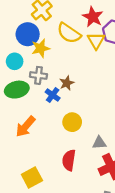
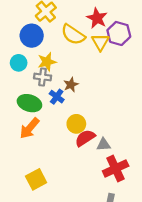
yellow star: (41, 48) -> (47, 62), moved
green ellipse: (17, 90) -> (29, 103), moved, turned 30
red semicircle: (69, 160) -> (85, 138), moved, turned 48

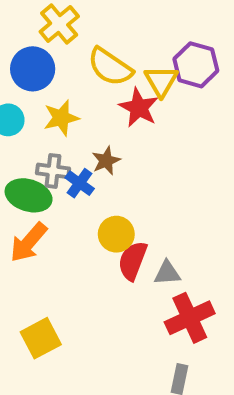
red star: (97, 18) -> (139, 108), moved
gray cross: (43, 77) -> (53, 171), moved
red semicircle: (85, 138) -> (133, 261), turned -36

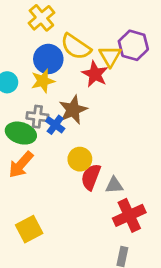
blue circle: (33, 69) -> (48, 59), moved
brown star: (106, 161) -> (73, 110), size x1.5

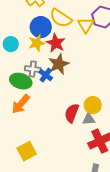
red star: (95, 74) -> (56, 43), moved
yellow circle: (80, 159) -> (93, 105), moved

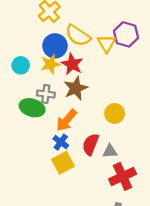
blue cross: (46, 75) -> (61, 142), moved
orange arrow: (21, 104) -> (66, 120), moved
yellow circle: (93, 105) -> (115, 113), moved
yellow square: (27, 151) -> (63, 163), moved

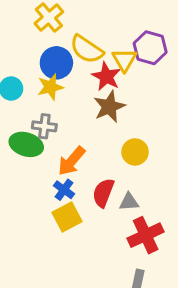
red star: (72, 64) -> (106, 76), moved
brown star: (76, 88) -> (109, 107), moved

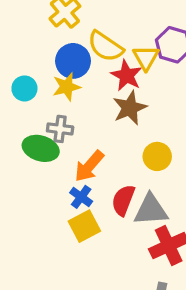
gray triangle: (129, 202) -> (151, 210), size x1.6

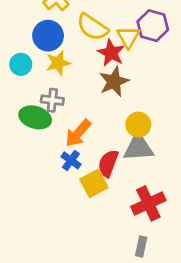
blue circle: (73, 61) -> (48, 36), moved
gray triangle: (151, 210) -> (138, 148), moved
yellow square: (84, 226) -> (94, 183), moved

